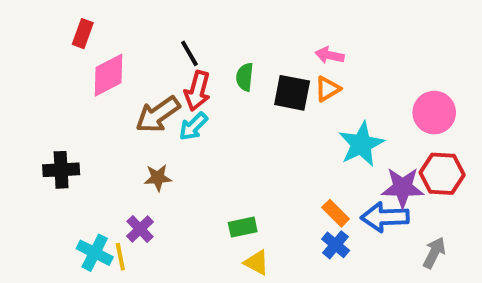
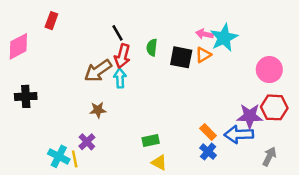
pink diamond: (108, 75) -> (18, 46), moved
cyan arrow: (193, 126) -> (120, 78), turned 132
cyan star: (361, 144) -> (224, 38), moved
black cross: (61, 170) -> (26, 96), moved

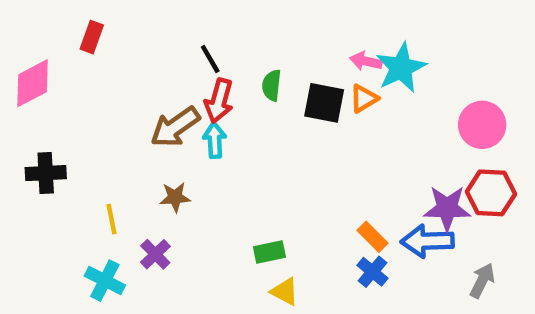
yellow line: (75, 159) -> (111, 219), moved

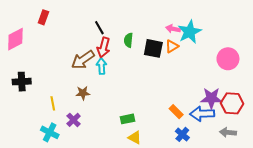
red hexagon: (491, 193) -> (232, 103), moved
blue cross: (372, 272) -> (182, 134), moved
gray arrow: (482, 281) -> (228, 132), turned -112

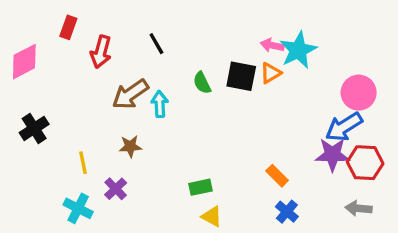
green semicircle: (128, 40) -> (202, 83), moved, turned -32
red arrow: (104, 47) -> (101, 52), moved
black cross: (22, 82) -> (34, 128), turned -30
blue arrow: (202, 114) -> (344, 127), moved, turned -30

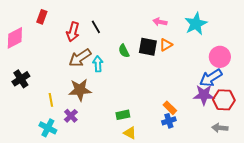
pink arrow: (272, 45) -> (160, 22), moved
cyan star: (298, 50) -> (196, 24), moved
red arrow: (101, 52) -> (73, 32), moved
brown star: (130, 146) -> (80, 90), size x1.6
blue cross: (287, 212) -> (169, 121), moved, turned 32

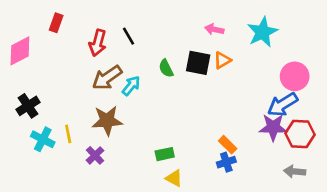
cyan arrow: (98, 64) -> (131, 86), turned 42
cyan cross: (48, 128) -> (43, 139), moved

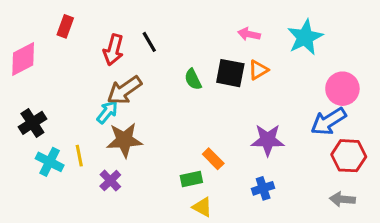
cyan arrow: (131, 86) -> (107, 112), moved
purple star: (273, 127) -> (268, 140), moved
orange rectangle: (228, 145) -> (213, 159), moved

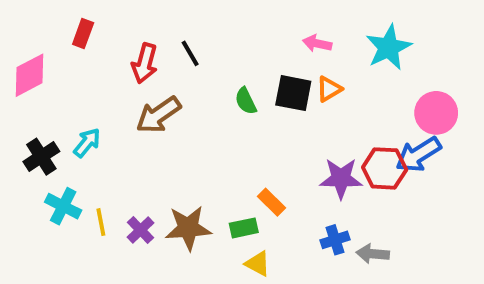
cyan arrow: (107, 112) -> (87, 143), moved
brown star: (124, 140) -> (188, 228), moved
yellow line: (79, 156) -> (101, 222), moved
red hexagon: (349, 156) -> (385, 168), moved
gray arrow: (342, 199) -> (373, 254), moved

